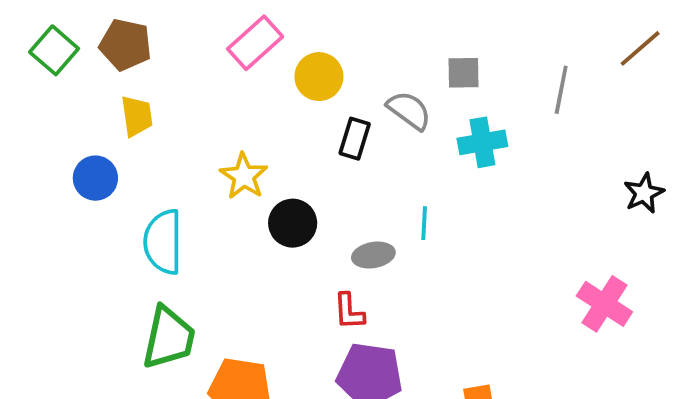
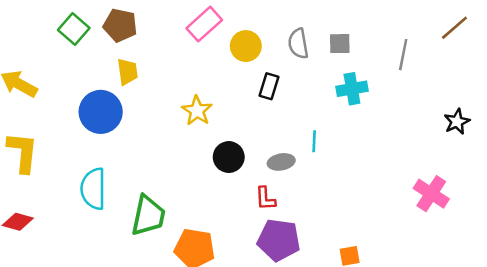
gray semicircle: (409, 110) -> (298, 44), moved, turned -136
blue circle: (95, 178) -> (101, 112), size x1.5
black circle: (293, 223) -> (229, 157), moved
cyan semicircle: (163, 242) -> (93, 189), moved

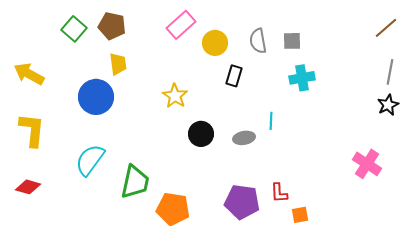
gray line: (403, 55) -> (390, 72), moved
cyan semicircle: (93, 189) -> (90, 160), turned 36
red L-shape: (265, 199) -> (279, 193), moved

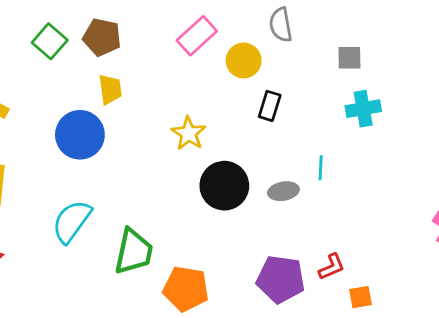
gray semicircle: (258, 41) -> (281, 25), moved
black circle: (201, 134) -> (224, 186), size x1.4
red L-shape: (279, 193) -> (332, 267), turned -110

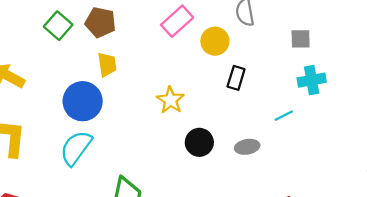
cyan line: (321, 168) -> (284, 116), moved, turned 60
black circle: (224, 186) -> (199, 142), size x0.7
cyan semicircle: (72, 221) -> (76, 148), moved

